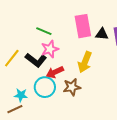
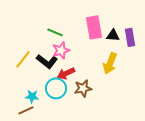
yellow arrow: (85, 62) -> (110, 63), moved

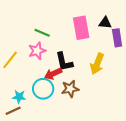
black triangle: (113, 35) -> (105, 23), moved
pink star: (61, 50) -> (37, 51), moved
black L-shape: (47, 61) -> (64, 62), moved, turned 40

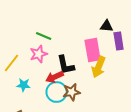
pink rectangle: (81, 28) -> (93, 50), moved
cyan circle: (43, 89) -> (57, 92), moved
cyan star: (19, 97) -> (24, 85), moved

